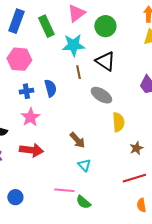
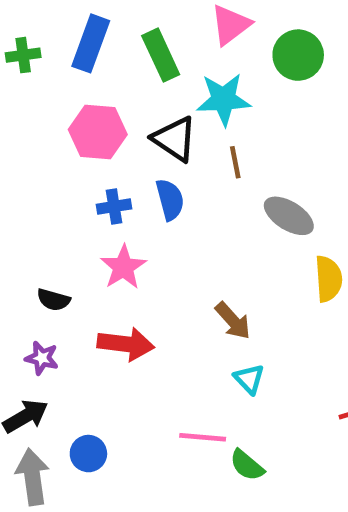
black triangle: (105, 61) -> (175, 139), moved

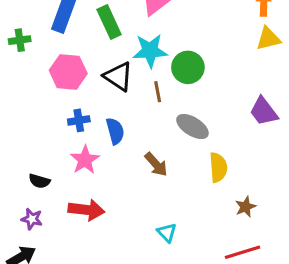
green cross: (23, 55) -> (20, 40), moved
green circle: (298, 55) -> (188, 67), moved
blue semicircle: (170, 200) -> (115, 131), moved
brown arrow: (233, 321) -> (156, 164), moved

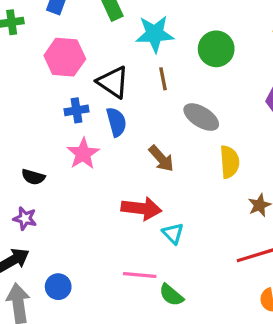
green circle: (188, 67) -> (216, 49), moved
black triangle: (118, 76) -> (113, 82), moved
red arrow: (86, 210) -> (141, 208), moved

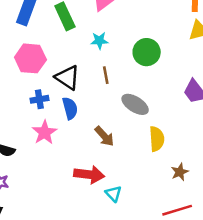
cyan star: (155, 34) -> (99, 41), size x0.6

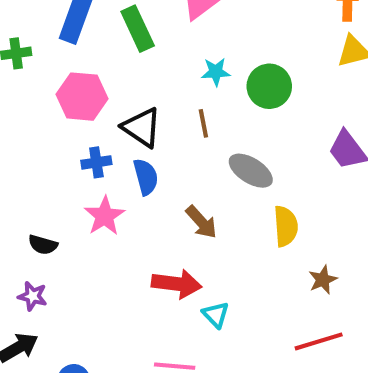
cyan star: (99, 41) -> (216, 72), moved

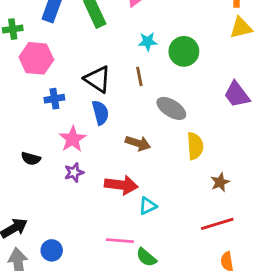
pink hexagon: (82, 97) -> (36, 58), moved
blue cross: (96, 162) -> (54, 99), moved
brown arrow: (201, 222) -> (138, 143), turned -30
purple star: (33, 296) -> (74, 172), moved, turned -30
cyan triangle: (216, 315) -> (148, 206), turned 48

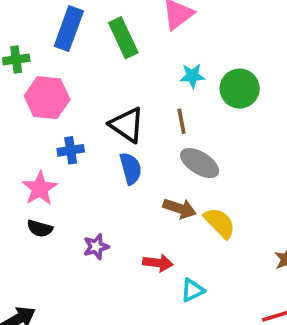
gray ellipse: (171, 108) -> (200, 163), moved
pink star: (73, 139) -> (40, 188), moved
yellow semicircle: (195, 146) -> (220, 223), moved, turned -40
red arrow: (121, 185) -> (158, 263), size x0.7

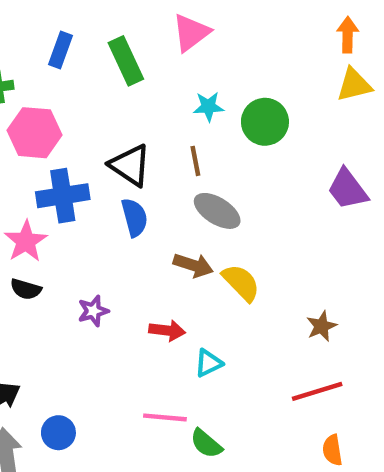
blue rectangle: (69, 29) -> (61, 50), size x0.7
blue cross: (71, 150) -> (63, 196), size x1.6

